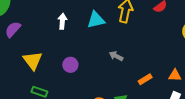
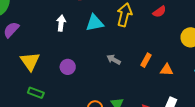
orange triangle: (175, 75) -> (167, 70), moved
orange rectangle: (145, 79) -> (146, 60), moved, turned -32

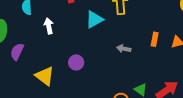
white arrow: (61, 23) -> (49, 26), moved
purple circle: (68, 67) -> (76, 62), moved

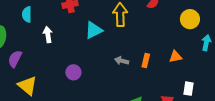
orange rectangle: (155, 39) -> (146, 60), moved
yellow triangle: (45, 76) -> (28, 86), moved

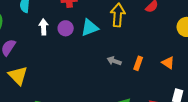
orange triangle: (175, 57) -> (168, 63), turned 40
purple circle: (73, 72) -> (66, 28), moved

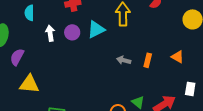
yellow triangle: (18, 76) -> (29, 84), turned -35

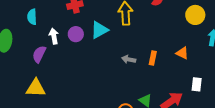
purple semicircle: (17, 57) -> (39, 54), moved

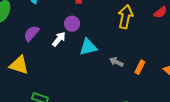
cyan triangle: (99, 30) -> (88, 47), moved
white arrow: (54, 36) -> (59, 39), moved, turned 35

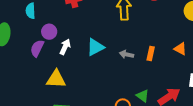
purple circle: (72, 24) -> (49, 32), moved
yellow triangle: (19, 65) -> (56, 79), moved

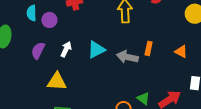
purple circle: (49, 32) -> (49, 20), moved
orange rectangle: (151, 53) -> (149, 48), moved
gray arrow: (127, 54) -> (127, 57), size x1.5

